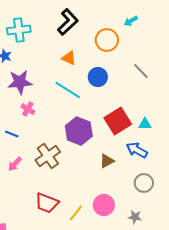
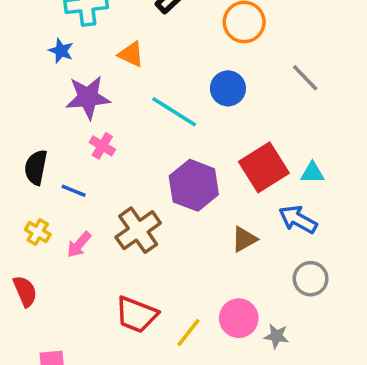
orange triangle: (69, 58) -> (131, 54), moved
gray star: (135, 217) -> (276, 336), moved

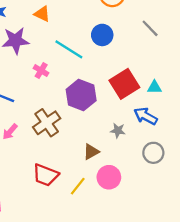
pink cross: (102, 146) -> (41, 71), moved
brown triangle: (244, 239) -> (91, 152), moved
gray star: (276, 336) -> (118, 131), moved

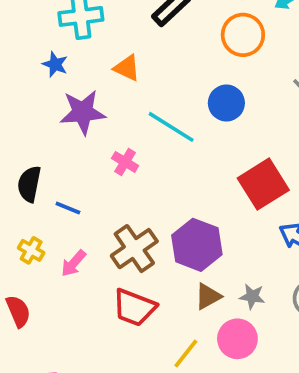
purple hexagon: (81, 95) -> (197, 245), moved
gray star: (118, 131) -> (252, 296), moved
red trapezoid: (46, 175) -> (134, 307), moved

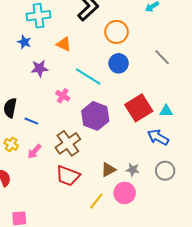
orange circle: (243, 35) -> (117, 32), moved
purple star: (83, 112) -> (40, 68), size x0.7
purple hexagon: (197, 245) -> (95, 116), moved

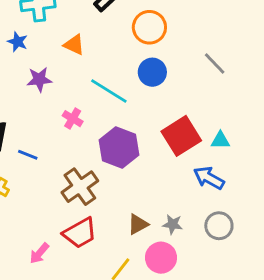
pink arrow: (34, 151) -> (39, 253), moved
red trapezoid: (68, 176) -> (80, 233), turned -50

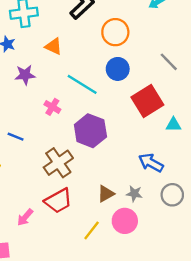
red square: (181, 136) -> (147, 101), moved
blue arrow: (209, 178) -> (151, 163), moved

